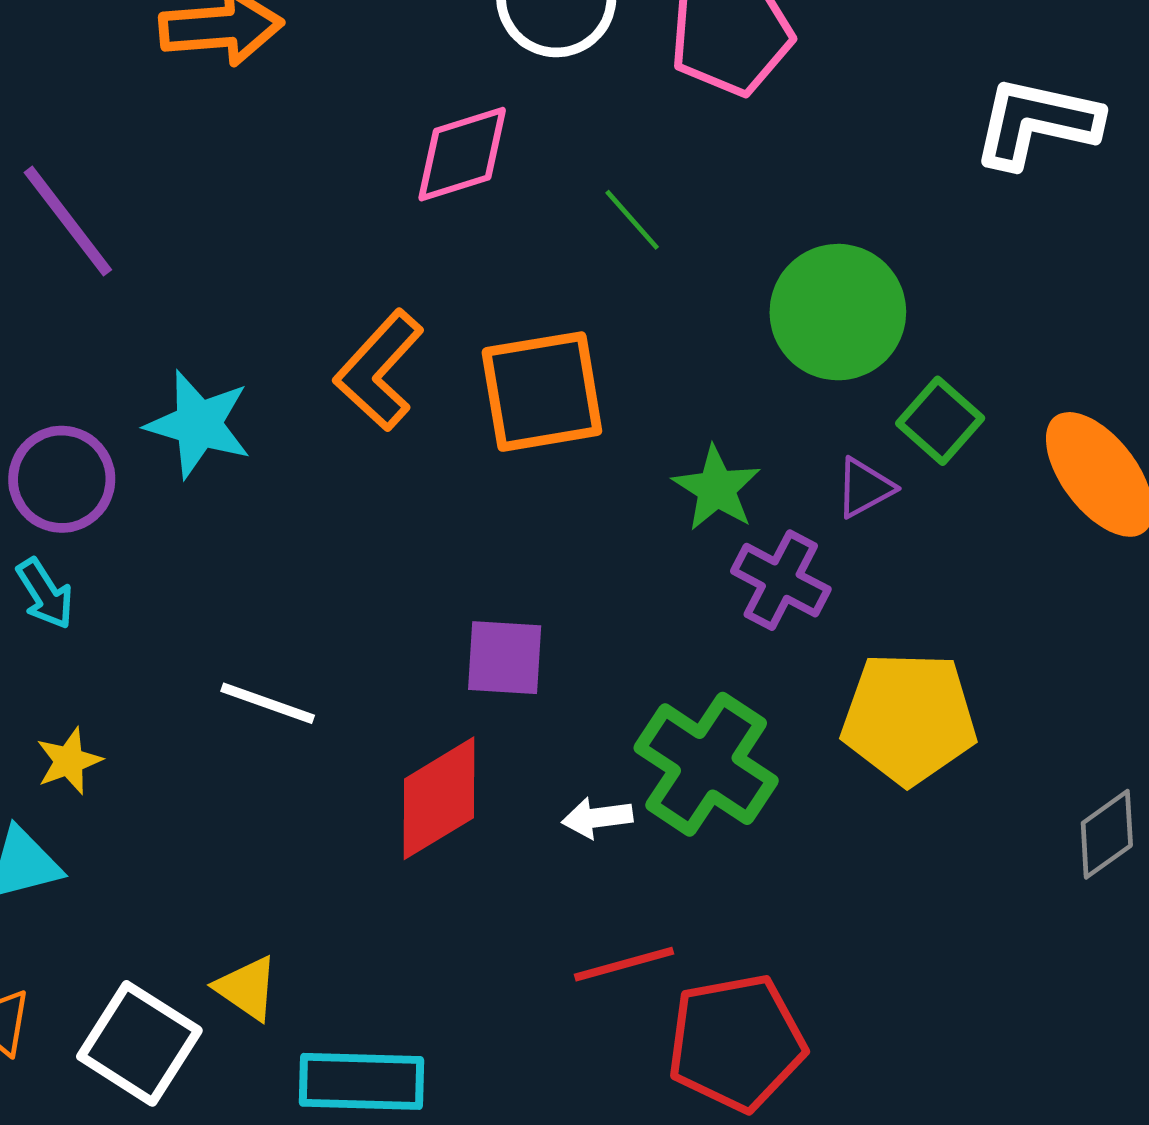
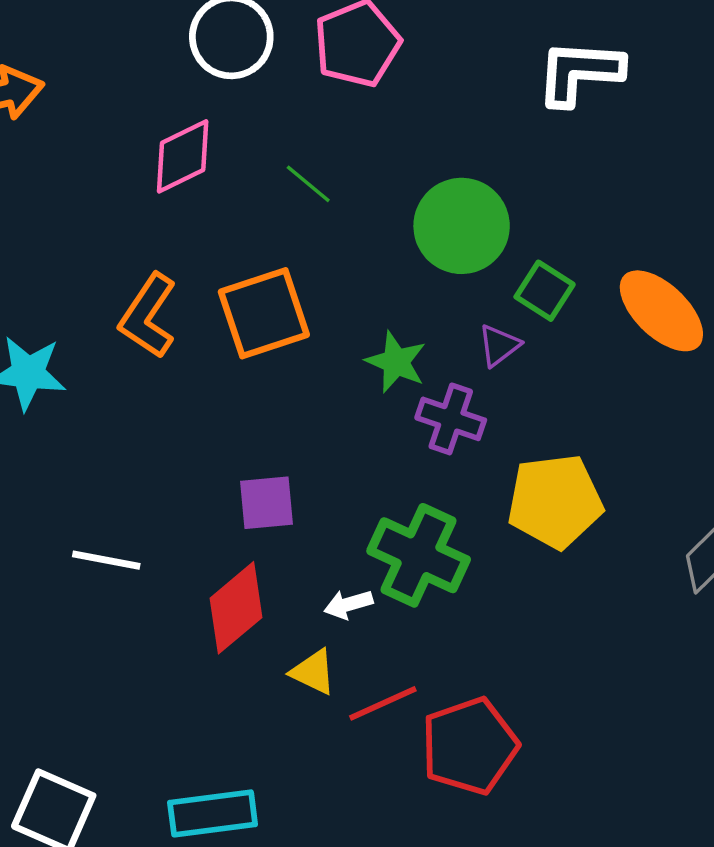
yellow triangle: (247, 988) -> (313, 672), moved

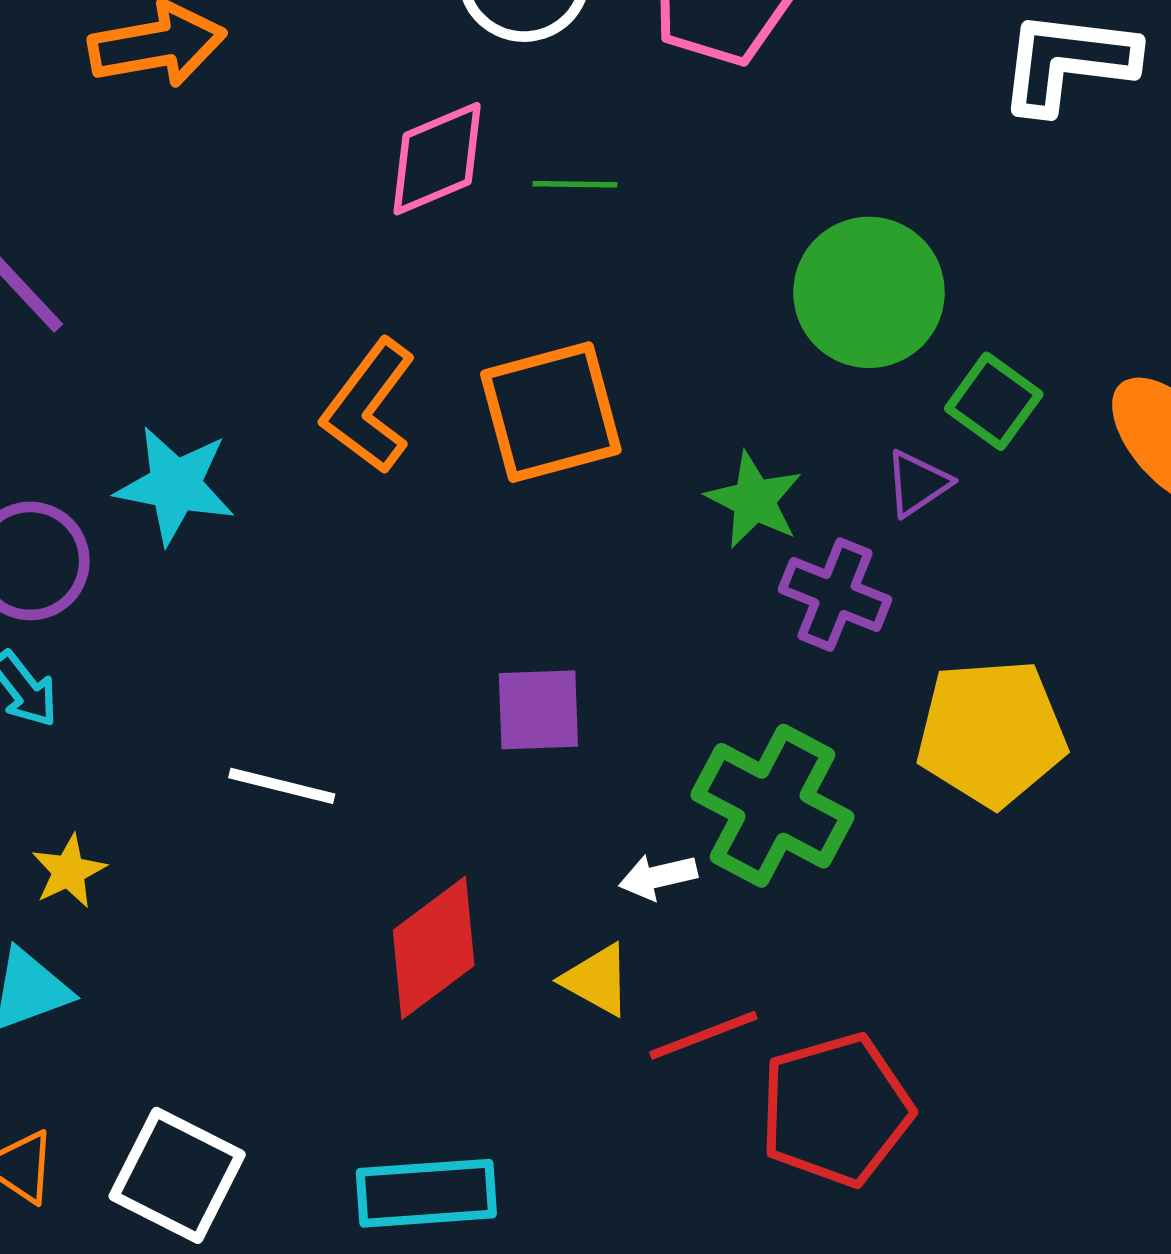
green line: (308, 184) -> (575, 184), moved, turned -42
red diamond: (236, 608) -> (434, 948), moved

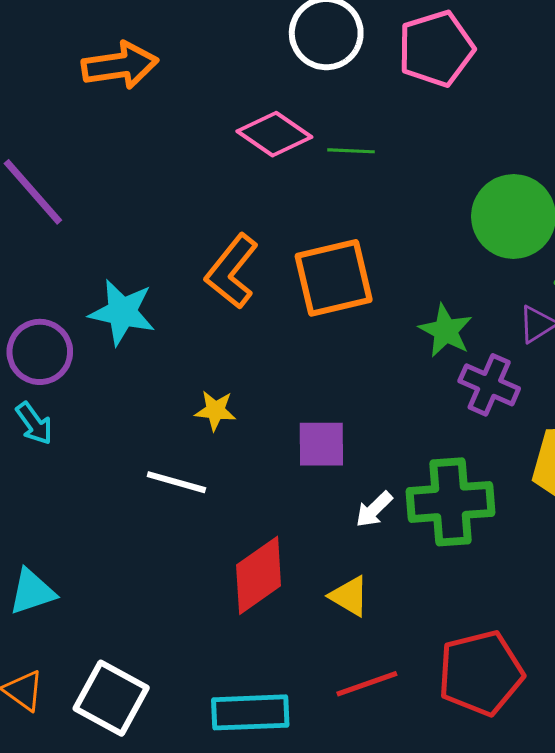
pink diamond: (437, 159) -> (274, 134), turned 56
green cross: (773, 806) -> (451, 502), turned -34
yellow star: (69, 871) -> (215, 410), moved, turned 30
white arrow: (658, 877) -> (374, 509), moved, turned -33
red line: (703, 1035) -> (367, 684), moved

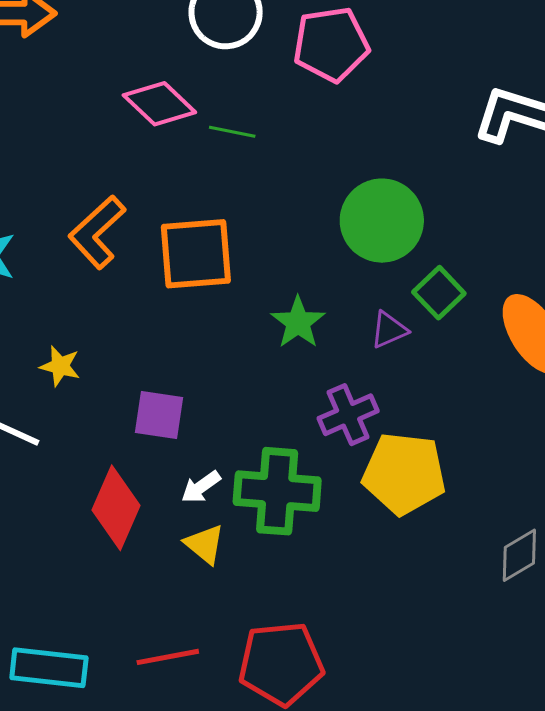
purple cross: (489, 385) -> (348, 415), moved, turned 34
red diamond: (259, 575) -> (116, 508), moved, turned -40
yellow triangle: (349, 596) -> (205, 544), moved

